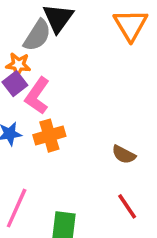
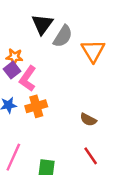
orange triangle: (131, 25) -> (93, 51), moved
gray semicircle: (37, 35) -> (63, 36), moved

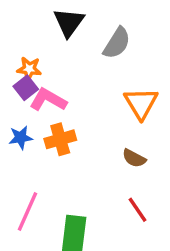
gray semicircle: (63, 36) -> (117, 43), moved
orange triangle: (93, 51) -> (141, 103), moved
pink L-shape: (28, 79) -> (48, 100), turned 85

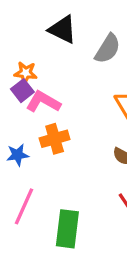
black triangle: (69, 22) -> (63, 29), turned -40
blue star: (21, 138) -> (18, 155), moved

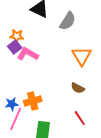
orange cross: (55, 139) -> (33, 101), moved
blue star: (18, 155) -> (12, 104), moved

